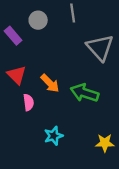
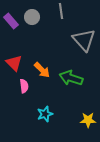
purple rectangle: (13, 36) -> (11, 21), moved

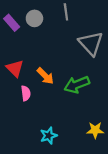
green arrow: (71, 78) -> (77, 85), turned -40
cyan star: (45, 114) -> (49, 136), moved

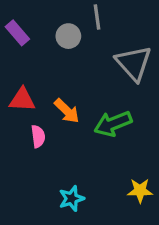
gray circle: (34, 18) -> (68, 36), moved
red triangle: (15, 68) -> (22, 100), turned -42

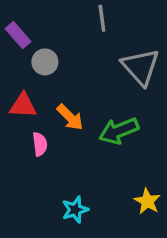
gray circle: (68, 36) -> (45, 62), moved
yellow star: (140, 191) -> (147, 201), turned 30

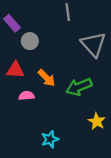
pink semicircle: (40, 144) -> (27, 96), turned -88
yellow star: (147, 201) -> (97, 121), moved

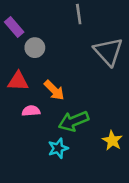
green arrow: (79, 87) -> (74, 121), moved
cyan star: (50, 139) -> (58, 148), moved

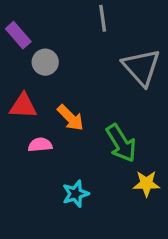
green arrow: (74, 121) -> (121, 143), moved, turned -100
yellow star: (112, 141) -> (146, 184), turned -30

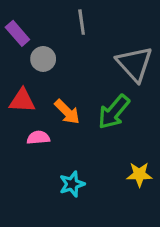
gray line: (103, 18) -> (82, 22), moved
green arrow: (121, 143) -> (114, 112), moved, turned 72

